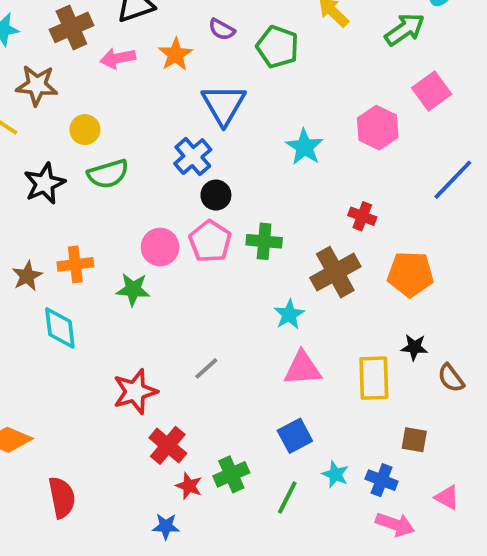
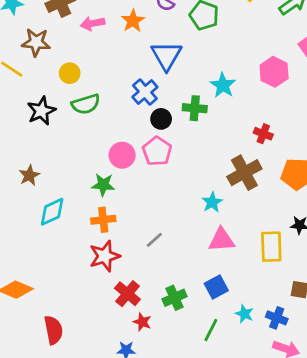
green cross: (264, 241) -> (195, 108), moved
orange cross: (75, 264) -> (103, 220), moved
cyan diamond: (60, 328) -> (52, 212), turned 72
green cross: (231, 474) -> (175, 298), moved

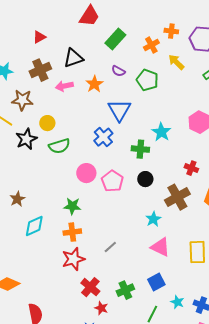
black star: (41, 111) -> (26, 139), moved
black circle: (161, 119) -> (145, 179), moved
pink circle: (122, 155) -> (86, 173), moved
pink triangle: (222, 240) -> (160, 247), turned 30

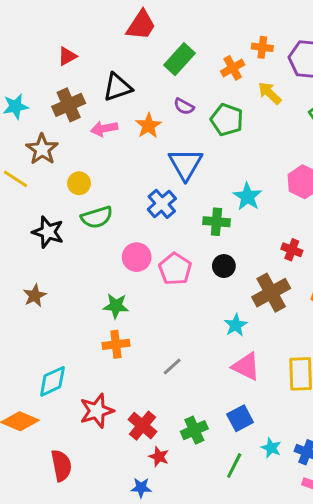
brown star: (22, 100) -> (42, 149), turned 30
black star: (26, 139) -> (48, 232), moved, turned -30
cyan diamond: (34, 226) -> (52, 381), moved
red star: (73, 259) -> (97, 411), moved

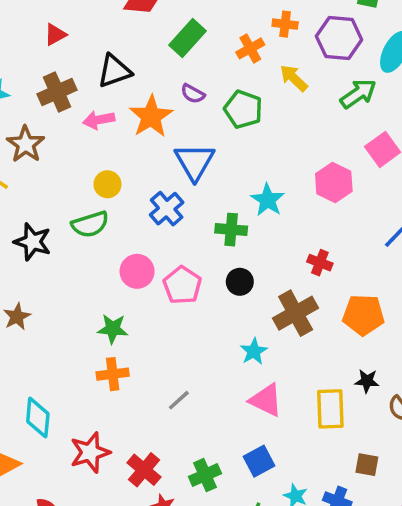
orange star: (148, 126) -> (151, 116), size x1.4
yellow circle: (79, 183) -> (107, 184), moved
cyan diamond: (52, 381) -> (38, 418), turned -60

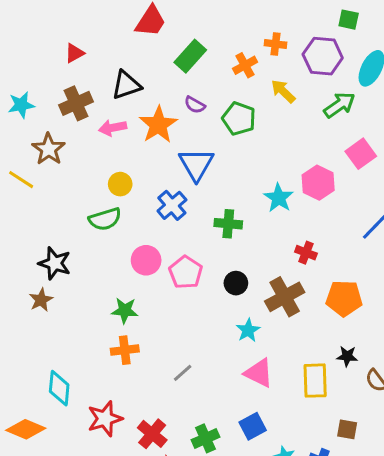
cyan star: (268, 200) -> (279, 198), moved
black star: (33, 242) -> (55, 263), moved
black circle: (240, 282) -> (236, 283), moved

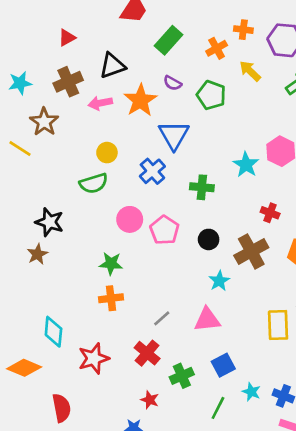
pink triangle: (259, 373) -> (207, 320), moved, turned -32
red cross: (152, 434) -> (147, 353), moved

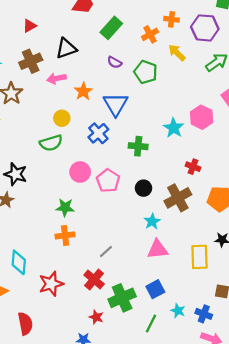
orange star: (140, 100) -> (83, 91), moved, size x0.7
pink triangle: (207, 320) -> (158, 249), moved
green cross: (182, 376) -> (122, 298), size x1.4

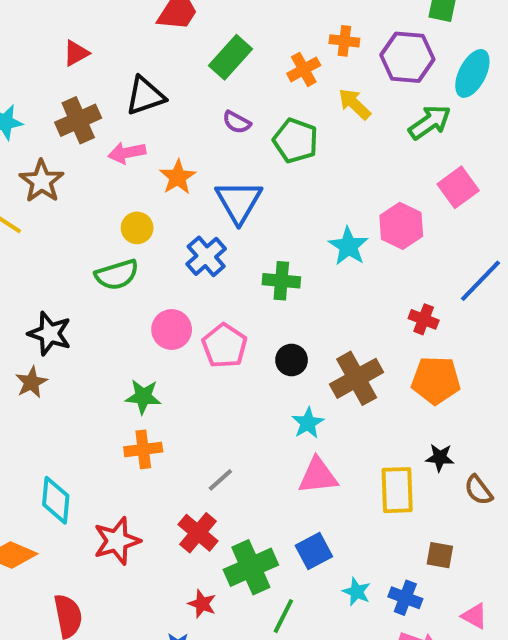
red cross: (193, 167) -> (424, 319), moved
green line: (151, 324) -> (283, 616), moved

